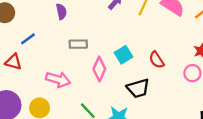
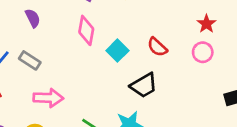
gray rectangle: (78, 44) -> (30, 60), moved, turned 48
pink diamond: (99, 69) -> (86, 30), moved

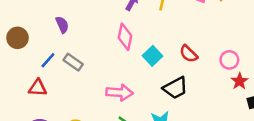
purple semicircle: (33, 18) -> (62, 25), moved
red star: (206, 24) -> (240, 81), moved
pink arrow: (48, 98) -> (120, 93), moved

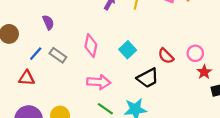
pink diamond: (125, 37) -> (91, 46), moved
red semicircle: (189, 54) -> (166, 56), moved

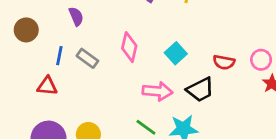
blue line: (36, 54) -> (59, 56), turned -32
red semicircle: (166, 56) -> (224, 62), turned -35
pink arrow: (99, 82) -> (157, 91), moved

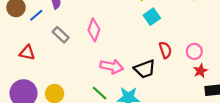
cyan square: (176, 53) -> (152, 17), moved
blue line: (59, 56) -> (36, 15), moved, turned 32
red semicircle: (224, 62) -> (165, 50), turned -126

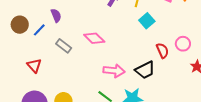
pink diamond: (94, 30) -> (94, 38), turned -60
pink circle: (194, 51) -> (183, 44), moved
red triangle: (27, 53) -> (34, 66), turned 42

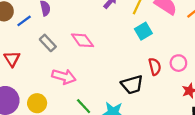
pink arrow: (114, 71) -> (64, 77), moved

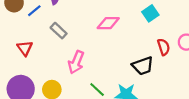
pink diamond: (82, 40) -> (108, 23), moved, turned -50
pink arrow: (64, 77) -> (76, 62), turned 100

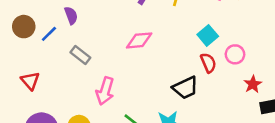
cyan square: (150, 13) -> (208, 35), moved
red triangle: (25, 48) -> (30, 81), moved

